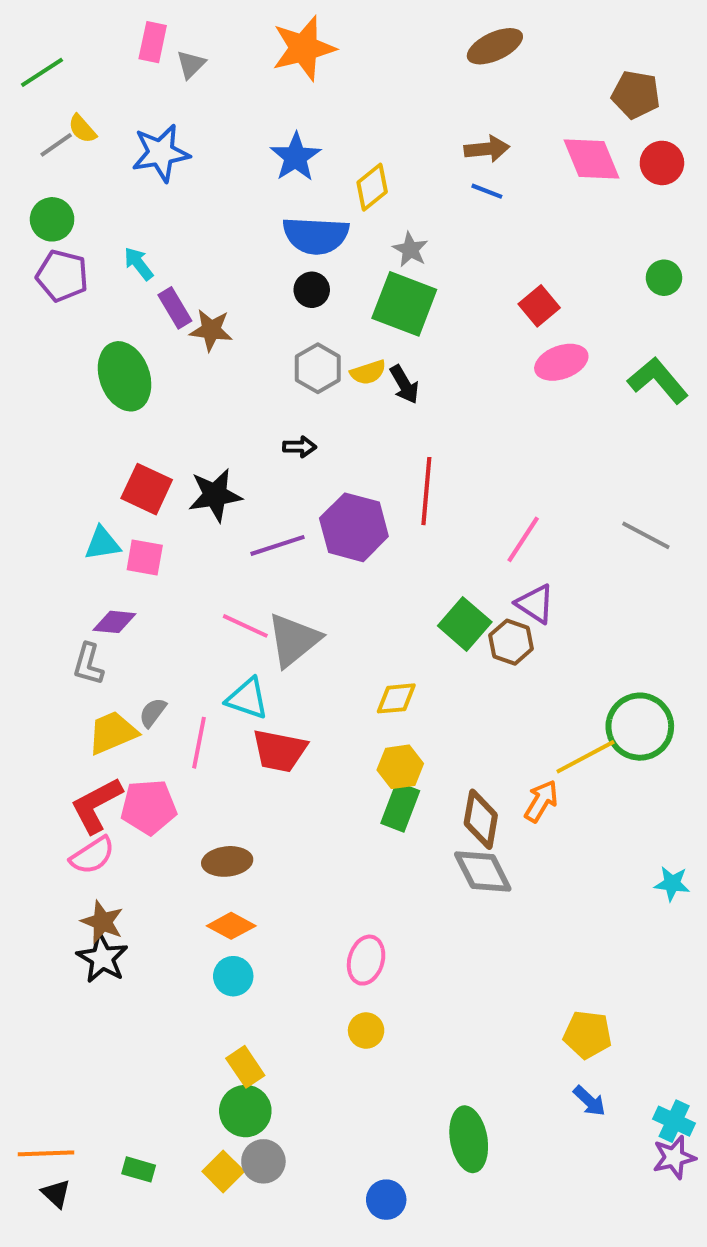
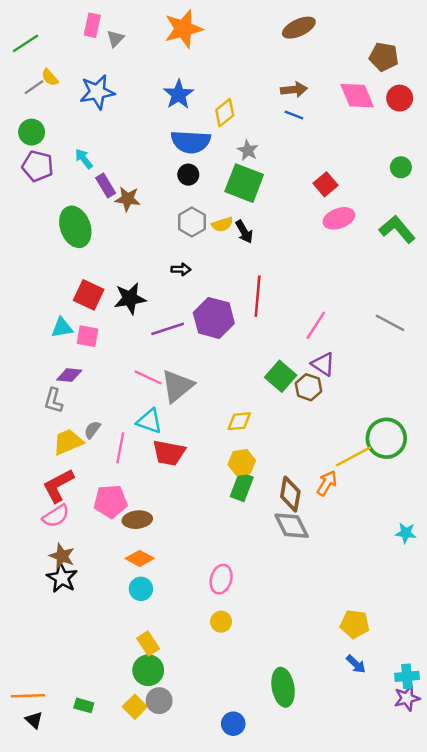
pink pentagon: (149, 807) -> (111, 501), moved
cyan cross: (674, 1121) -> (407, 676), turned -30

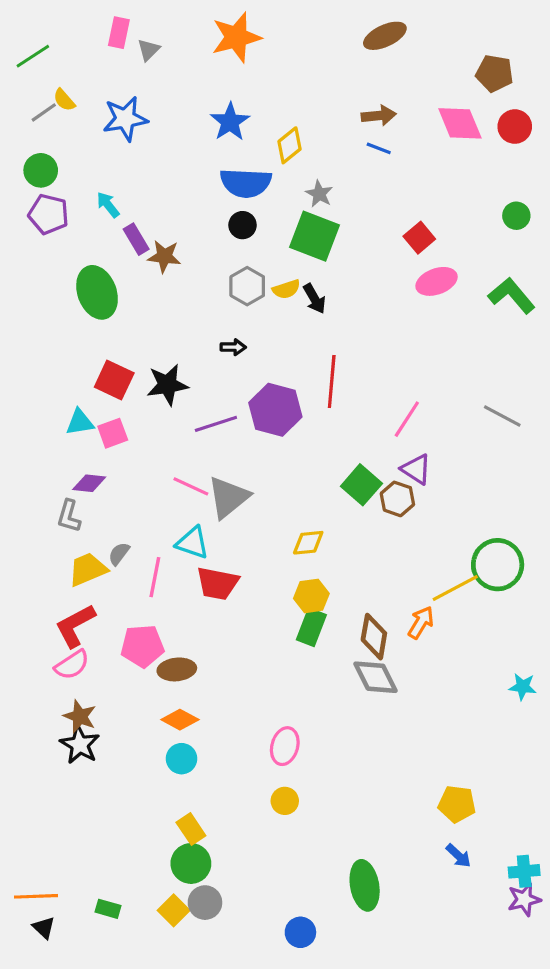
pink square: (87, 336) -> (113, 433), turned -30

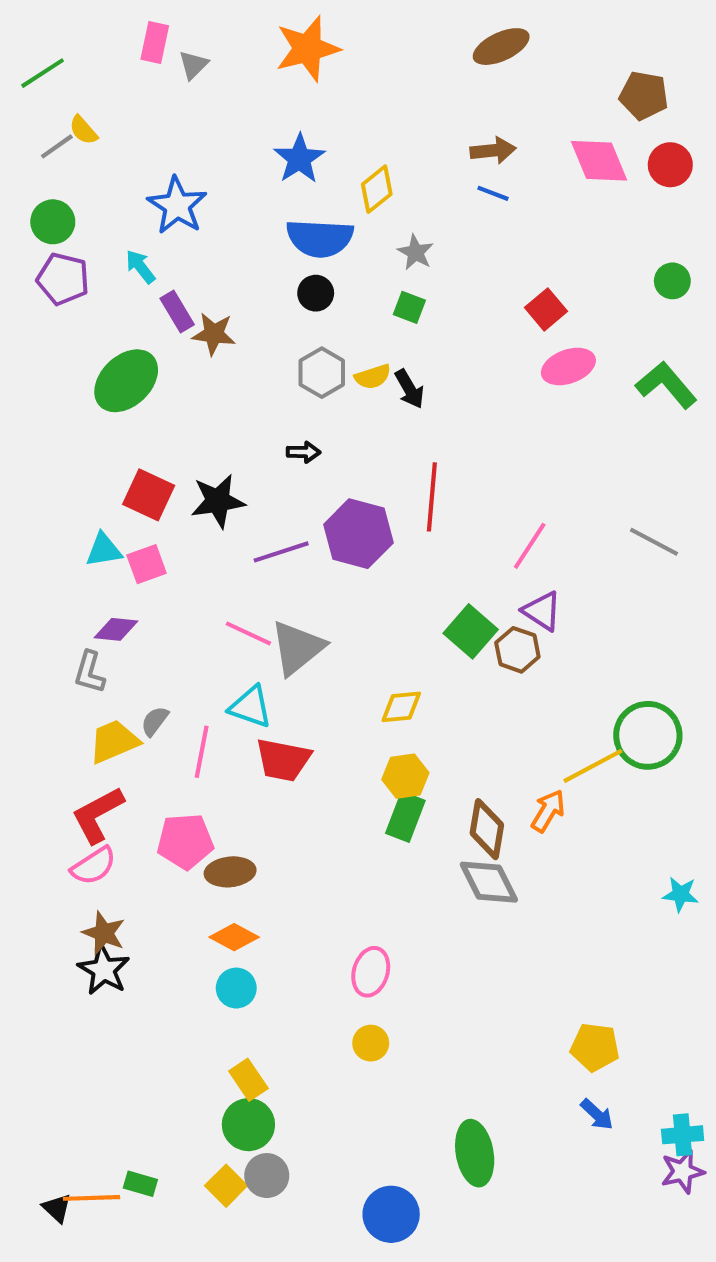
blue star: (125, 119) -> (177, 206), moved, turned -30
green square: (314, 236) -> (409, 307), size x0.5
green ellipse: (97, 292) -> (126, 381), turned 66
orange line: (36, 896) -> (92, 1198), moved
blue circle: (300, 932) -> (391, 1214), size x1.4

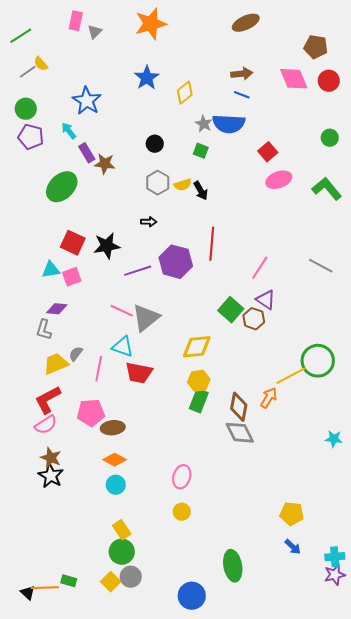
blue semicircle: (320, 238) -> (229, 124), moved
yellow diamond: (401, 707) -> (197, 347), size x1.4

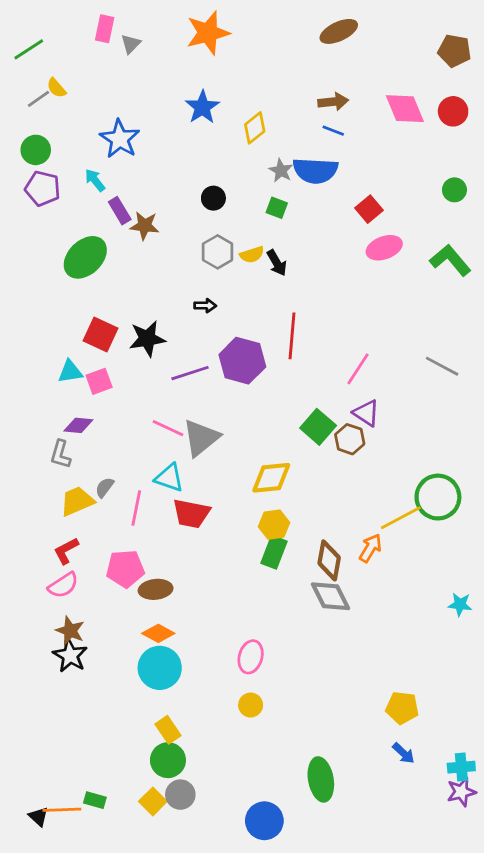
brown pentagon: (316, 47) -> (454, 51), moved
red L-shape: (48, 400) -> (66, 551), size x0.7
cyan circle: (116, 485) -> (160, 668), size x1.6

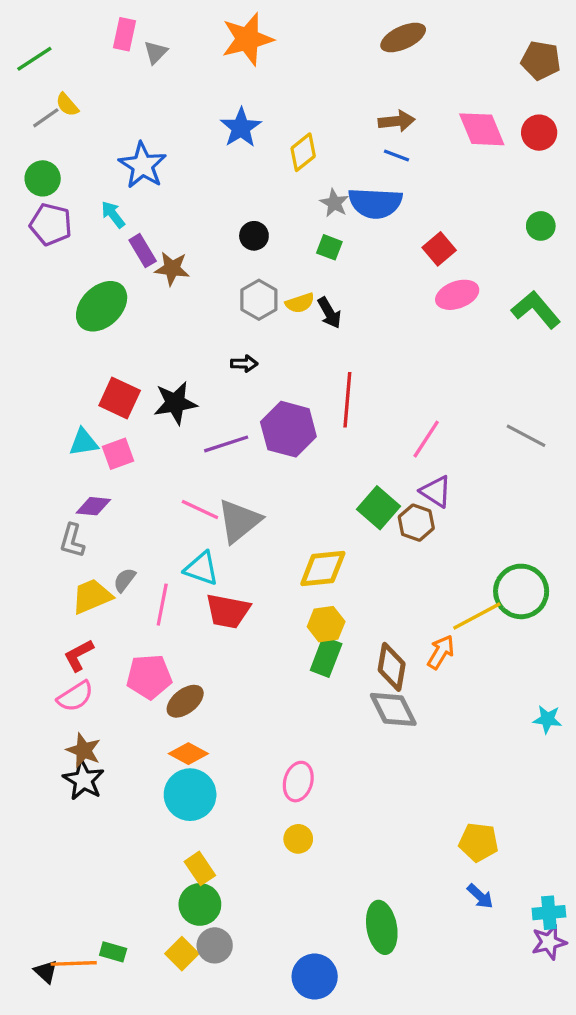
brown ellipse: (156, 589) -> (185, 701), turned -32

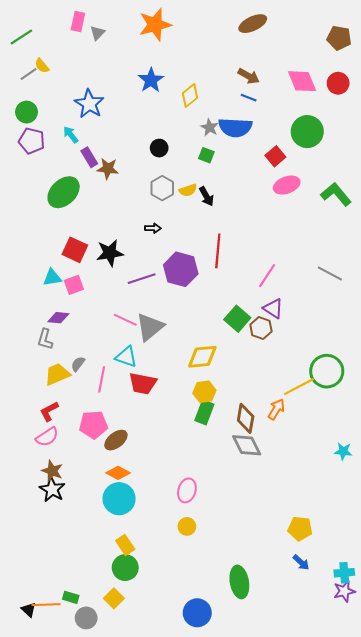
brown arrow: (397, 121) -> (249, 76), turned 35
green circle: (541, 226) -> (307, 132), moved, size x1.8
gray circle: (215, 945) -> (86, 618), moved

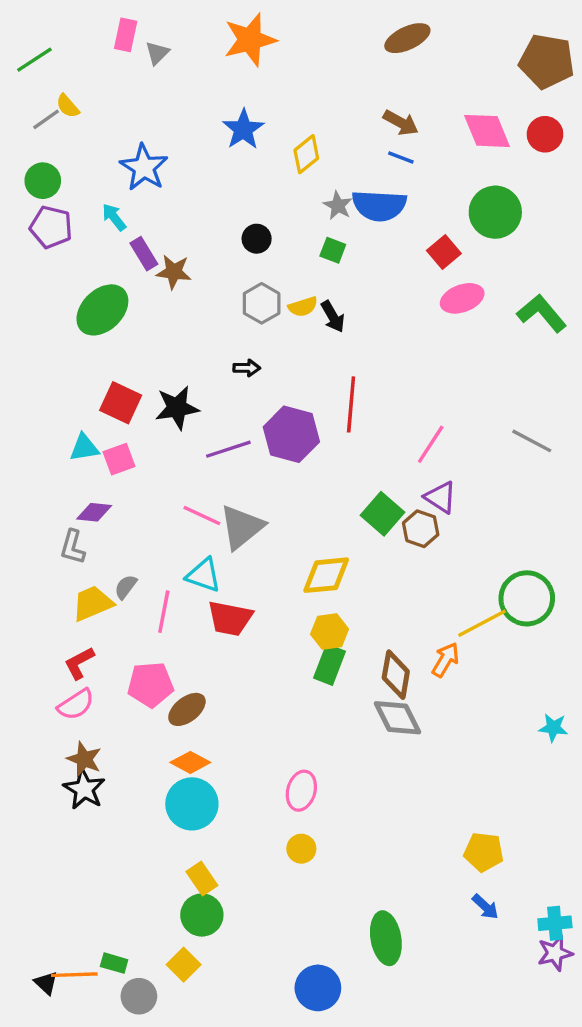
brown pentagon: (339, 38) -> (547, 61), size x1.4

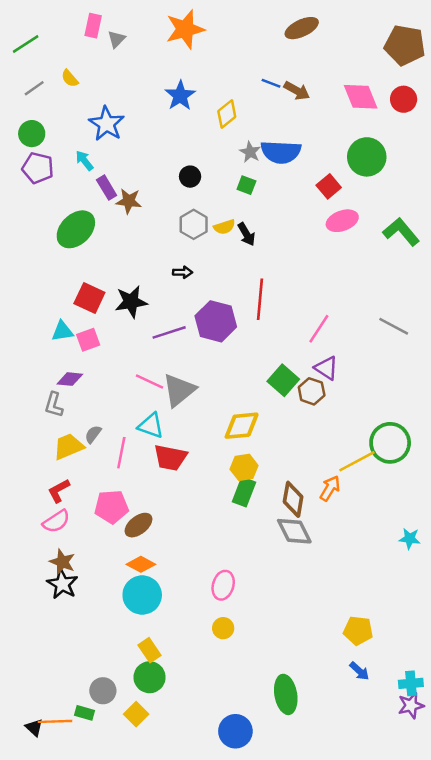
yellow semicircle: (68, 106) -> (70, 78), moved
blue line: (401, 157) -> (271, 83), moved
gray circle: (139, 996) -> (103, 691), moved

